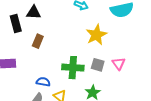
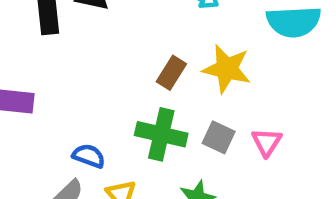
yellow star: (96, 35) -> (227, 69), turned 30
brown rectangle: (38, 41) -> (171, 73), moved

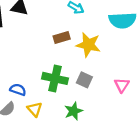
brown rectangle: (171, 73) -> (62, 38), moved, turned 42
pink triangle: (267, 142) -> (122, 85), moved

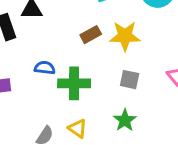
green cross: (55, 78) -> (74, 83), moved
blue semicircle: (18, 90) -> (45, 68), moved

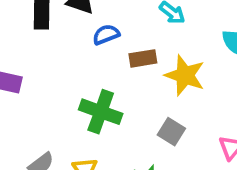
blue semicircle: (45, 68) -> (106, 35), moved, turned -48

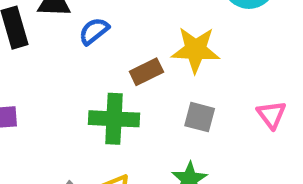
brown rectangle: (143, 58) -> (146, 72), moved

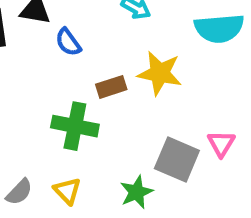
blue semicircle: (94, 31) -> (68, 42), turned -96
gray square: (200, 117) -> (177, 159), moved, size x1.5

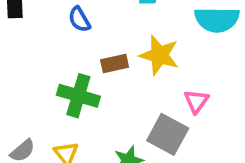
pink triangle: (221, 144) -> (196, 101), moved

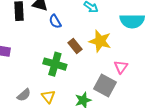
brown rectangle: (115, 63) -> (75, 46), turned 64

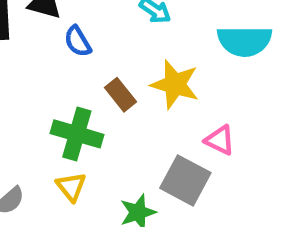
pink triangle: (121, 67) -> (220, 140), turned -40
yellow triangle: (48, 96) -> (71, 187), moved

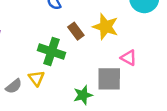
gray square: (185, 180) -> (109, 79), turned -30
yellow triangle: (71, 187) -> (36, 78), moved

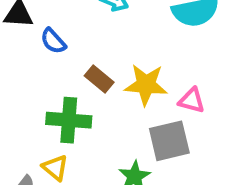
yellow star: (105, 27) -> (146, 85), moved

